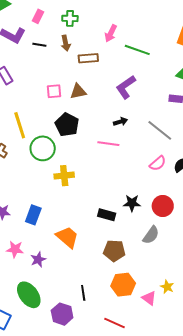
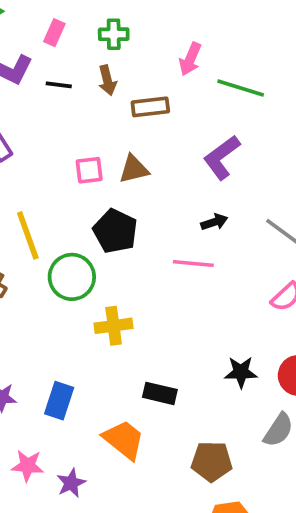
black rectangle: (107, 215) -> (160, 393), moved

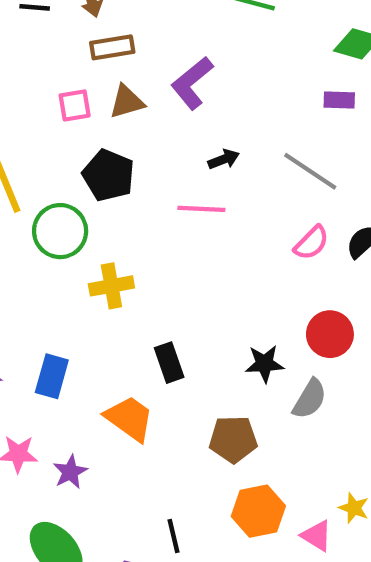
brown rectangle: (150, 107) -> (112, 47), moved
purple L-shape: (222, 157) -> (192, 83), moved
black star: (241, 372) -> (264, 364), moved
black rectangle: (160, 393) -> (169, 363), turned 60

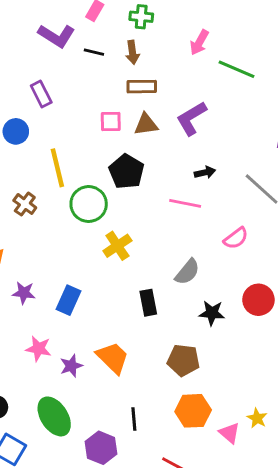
pink semicircle: (312, 243) -> (236, 238), moved
yellow cross: (111, 286) -> (117, 246), turned -32
gray semicircle: (310, 399) -> (187, 272), moved
orange trapezoid: (129, 418) -> (113, 358), moved

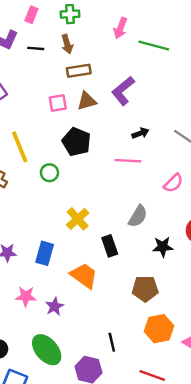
green circle: (89, 204) -> (49, 173), size x0.6
yellow cross: (117, 246) -> (78, 219), moved
orange trapezoid: (113, 358) -> (84, 276), moved

